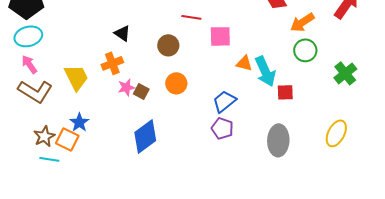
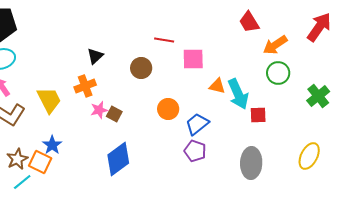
black triangle: (122, 33) -> (95, 56), turned 42
orange circle: (176, 83) -> (168, 109), moved
cyan line: (49, 159) -> (22, 182), turned -48

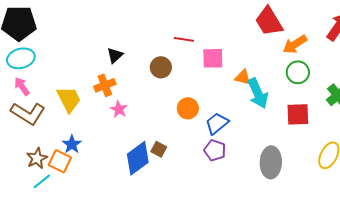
red trapezoid: (249, 22) -> (269, 21), size x1.4
orange triangle: (217, 86) -> (243, 77), moved
pink star: (99, 110) -> (119, 109), turned -30
brown square: (114, 114) -> (159, 149), moved
red square: (258, 115) -> (298, 114), moved, size x1.4

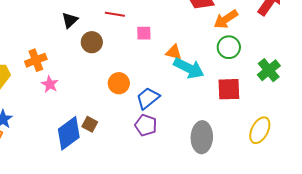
black triangle: (115, 55) -> (70, 20), moved
pink square: (213, 58) -> (144, 33), size x0.7
cyan arrow: (258, 93) -> (189, 68), turned -40

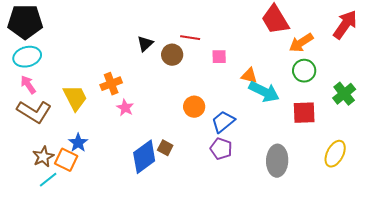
brown circle: (92, 42) -> (172, 55), moved

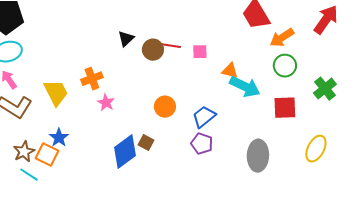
red line: (190, 38) -> (171, 46), moved
orange circle: (194, 107) -> (165, 107), moved
cyan line: (48, 180) -> (29, 175), turned 72

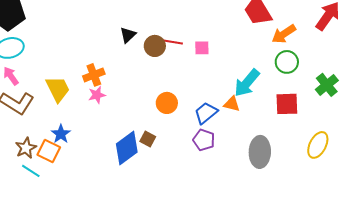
orange triangle: (230, 71) -> (232, 104), moved
cyan arrow: (245, 87) -> (247, 83), turned 104
pink star: (106, 103) -> (97, 95), moved, turned 30

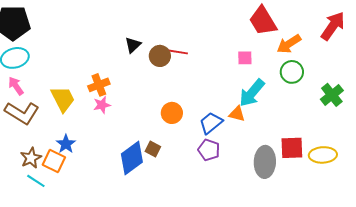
pink square: (202, 48) -> (245, 58), moved
red square: (287, 104) -> (292, 148), moved
yellow ellipse: (318, 145) -> (323, 155), turned 60

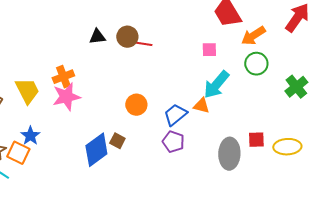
black triangle: (133, 45) -> (97, 37), turned 36
brown circle: (160, 56) -> (127, 37), moved
pink star: (102, 105) -> (66, 97), size x1.6
red square: (292, 148) -> (256, 140), size x0.7

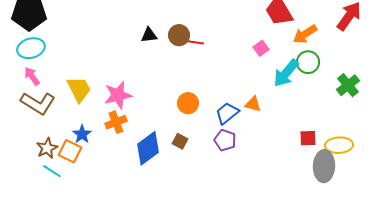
pink square: (209, 50) -> (261, 48), turned -35
orange cross: (63, 77) -> (116, 122), moved
cyan arrow: (216, 85) -> (286, 73), moved
brown square: (117, 141) -> (180, 141), moved
gray ellipse: (229, 154) -> (324, 166), moved

